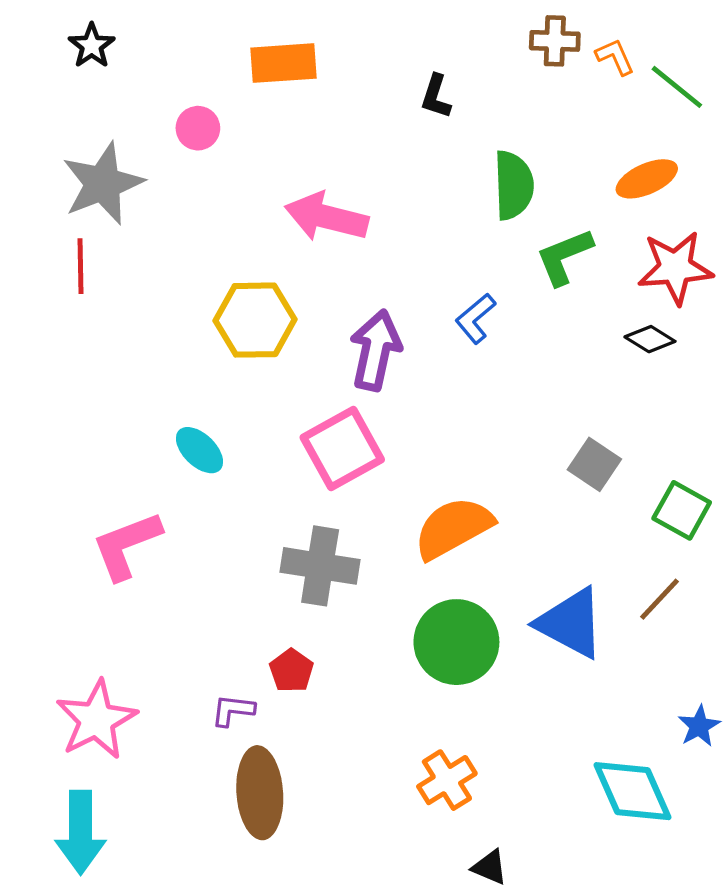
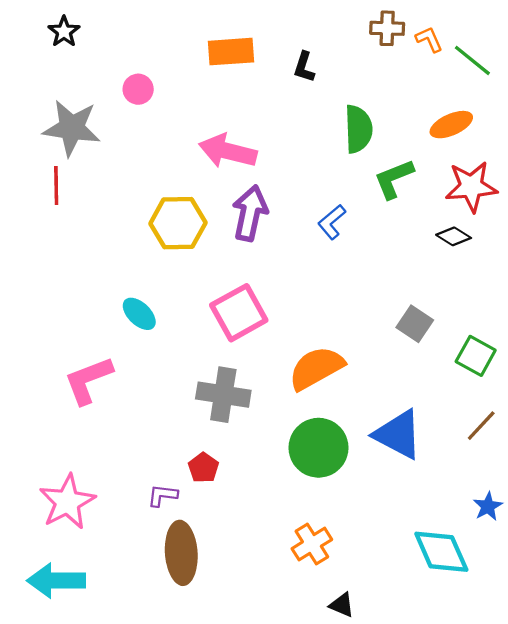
orange rectangle: (284, 63) -> (231, 52), moved
gray star: (103, 184) -> (72, 128), turned 30
purple arrow: (376, 350) -> (250, 213), moved
brown line: (659, 599) -> (481, 426), moved
cyan arrow: (81, 832) -> (56, 581), turned 90

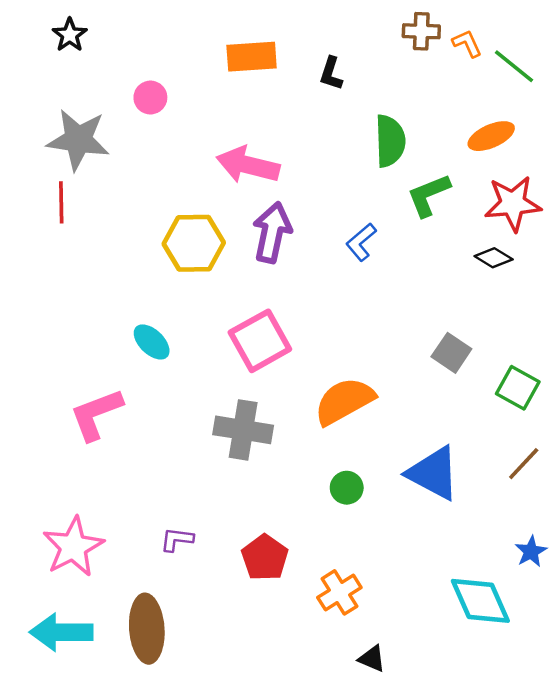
green circle: (318, 448) -> (347, 488), size x0.5
red pentagon: (203, 468) -> (265, 558), moved, size x1.4
brown ellipse: (181, 553) -> (147, 629), moved

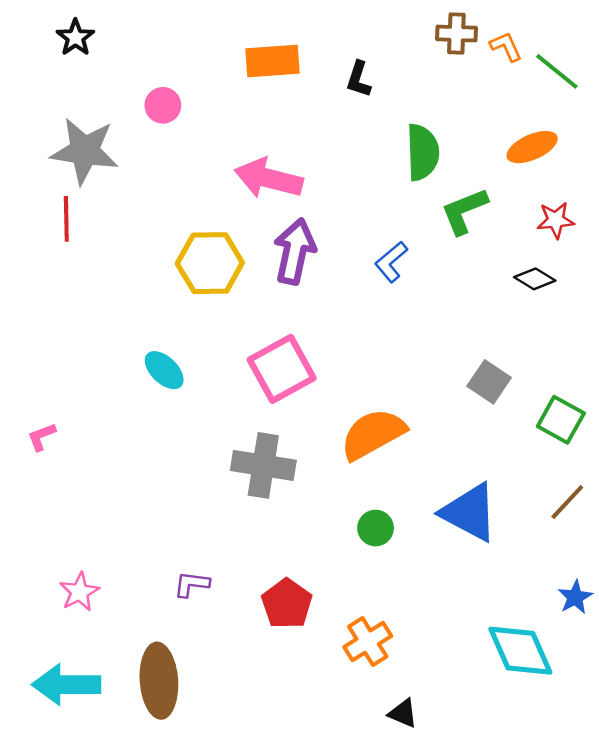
red star: (513, 204) -> (556, 220), size x0.6
pink L-shape: (96, 414) -> (42, 437), moved, size x0.5
pink star: (73, 547) -> (79, 592), size x0.6

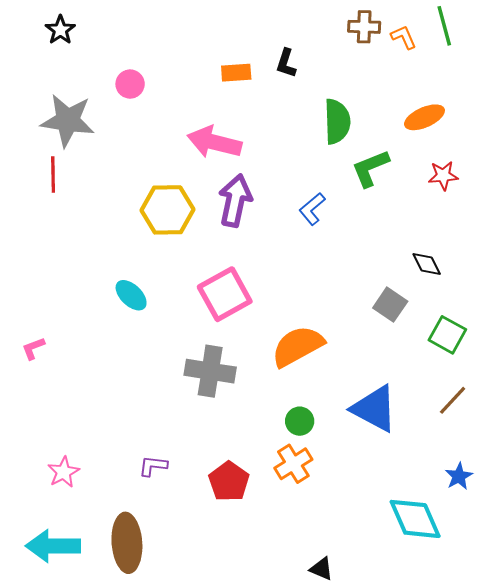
orange rectangle: (272, 61) -> (236, 73), moved, size x0.7
green line: (557, 71) -> (444, 26), moved, turned 36
black diamond: (535, 279) -> (427, 264), moved, turned 32
orange cross: (368, 642) -> (293, 464), moved

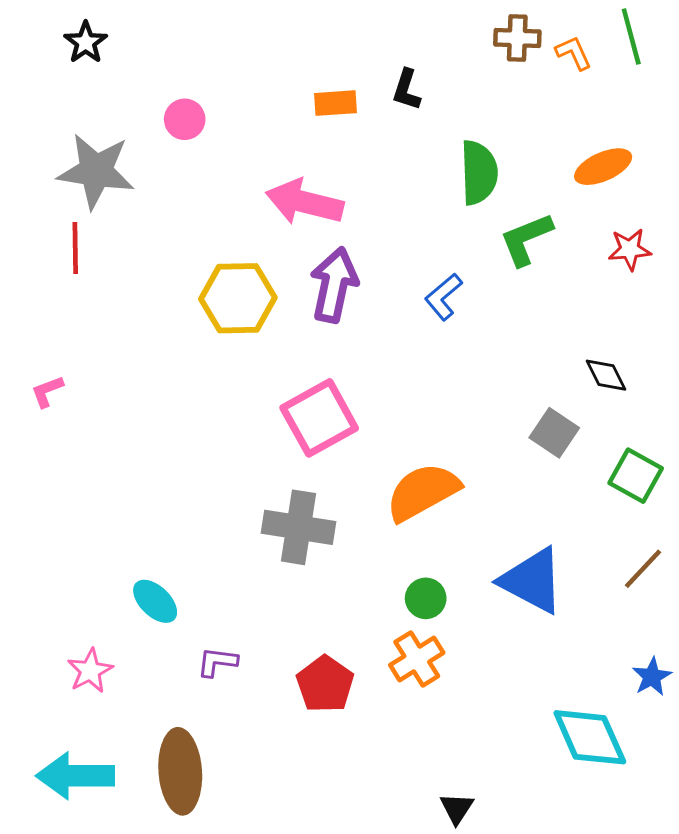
cyan ellipse: (131, 295) -> (155, 601), moved
pink L-shape: (33, 348) -> (47, 391), moved
black triangle: (321, 569) -> (457, 808), turned 40

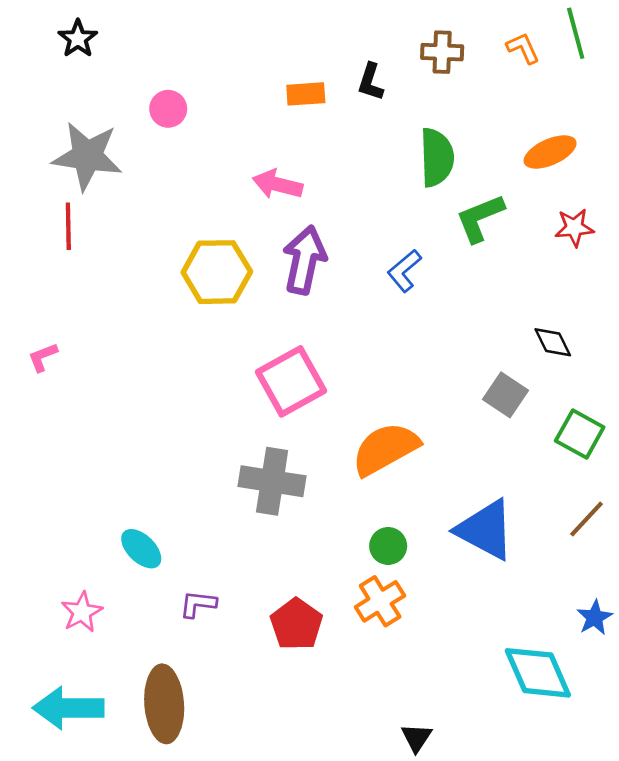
brown cross: (517, 38) -> (442, 52), moved
pink arrow: (304, 202) -> (277, 184), size x0.7

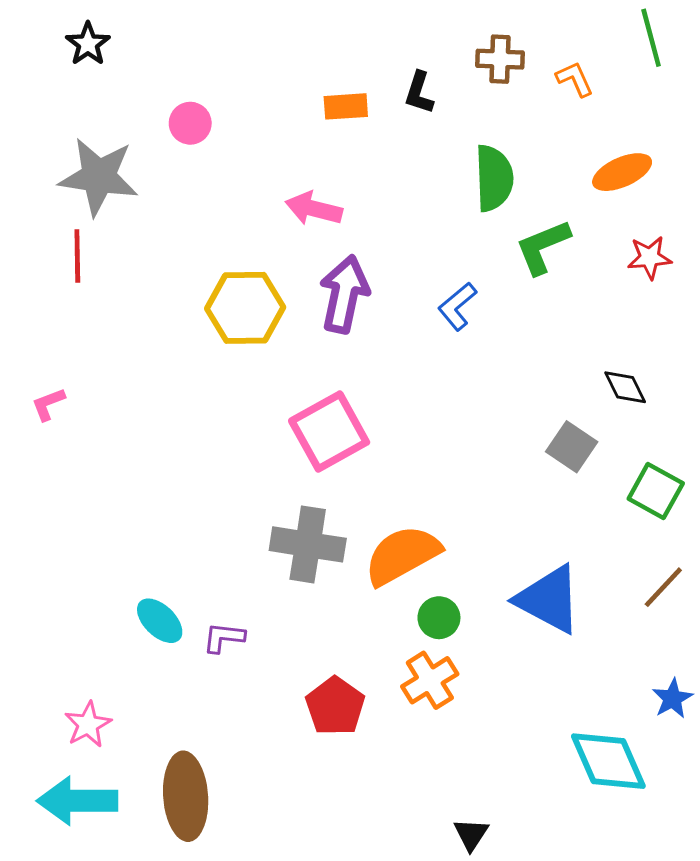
orange L-shape: (523, 48) -> (575, 79), moved
orange semicircle: (385, 449) -> (402, 555), moved
purple L-shape: (198, 604) -> (224, 638), moved
pink star: (82, 612) -> (88, 725), moved

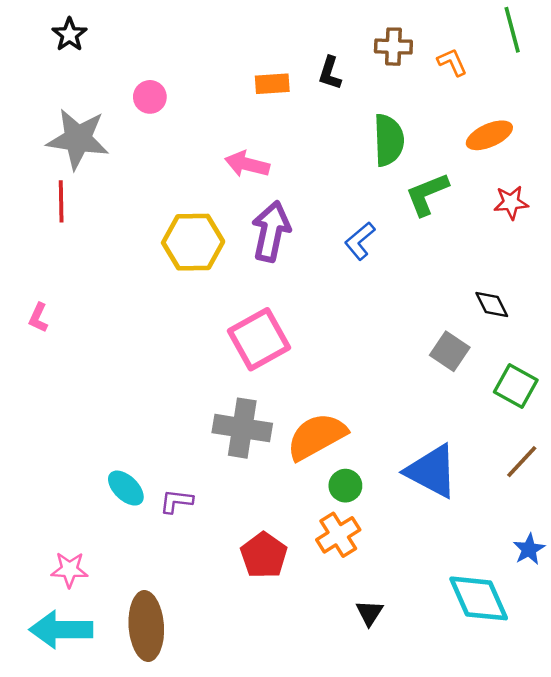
pink L-shape: (48, 404) -> (38, 318), turned -44
pink star: (88, 725) -> (69, 570), turned 30
black triangle: (471, 834) -> (369, 613), moved

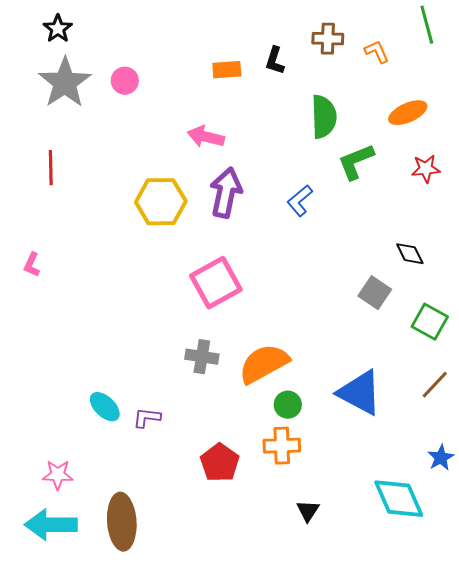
gray star: (78, 139) -> (65, 83), moved, turned 30
gray cross: (242, 428) -> (202, 357), size x0.7
orange cross: (338, 535) -> (282, 446), turned 30

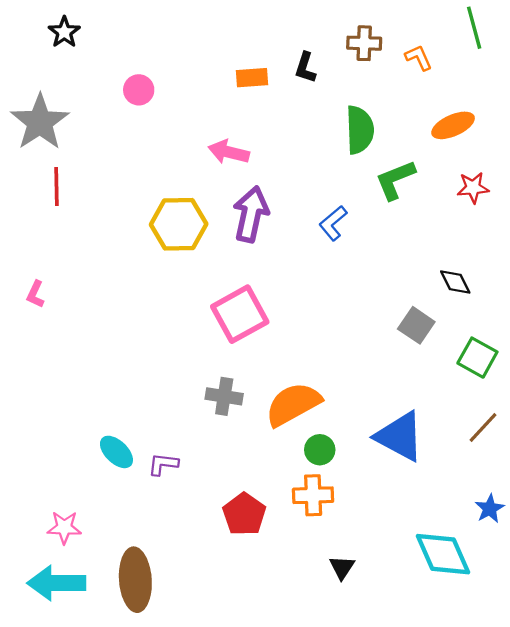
gray star: (65, 83) -> (40, 122), moved

